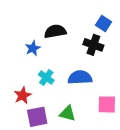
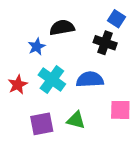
cyan cross: (46, 77) -> (52, 80), size x1.5
red star: (23, 95) -> (18, 85), moved

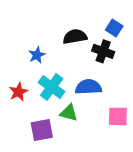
black semicircle: (62, 28) -> (75, 37), moved
green triangle: (76, 120) -> (69, 113), moved

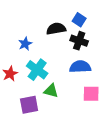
blue square: (114, 28) -> (79, 20), moved
blue semicircle: (88, 87) -> (80, 67), moved

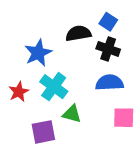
blue star: (25, 44) -> (38, 53), size x1.5

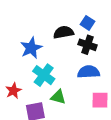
red star: (19, 92) -> (13, 91), moved

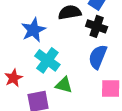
blue semicircle: (89, 72) -> (98, 57), turned -65

